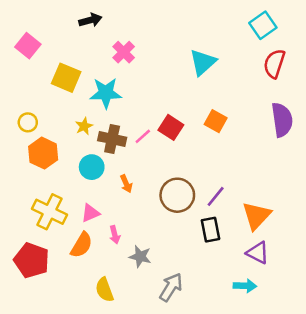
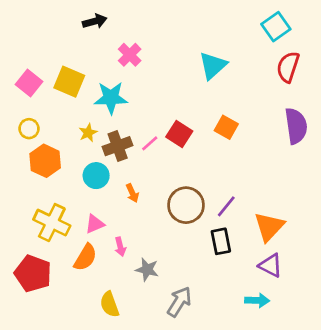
pink square: (28, 46) -> (29, 83), moved
brown cross: (112, 139) -> (118, 146), turned -32

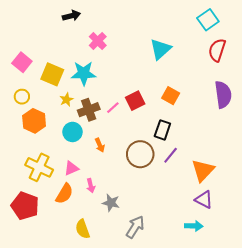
yellow square: (69, 82) -> (52, 74), moved
red square: (179, 134) -> (135, 101), turned 30
black rectangle: (221, 241) -> (162, 130), moved, turned 30

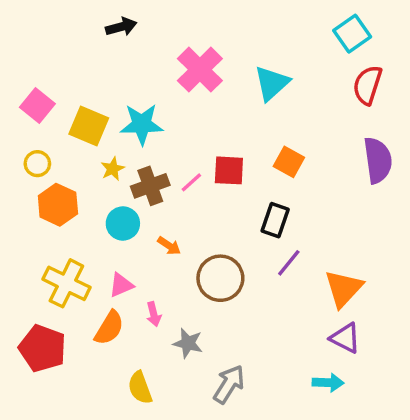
pink cross: (98, 41) -> (200, 70), moved, size x1.5
red square: (135, 101) -> (229, 170), turned 30
orange arrow: (100, 145) -> (169, 246), turned -32
brown circle: (140, 154) -> (220, 278), moved

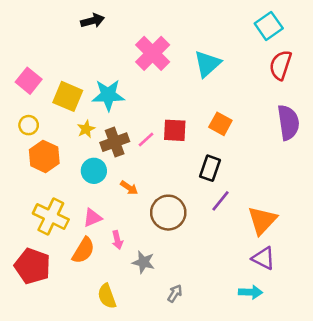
gray arrow: (229, 384) -> (175, 293), size x0.6

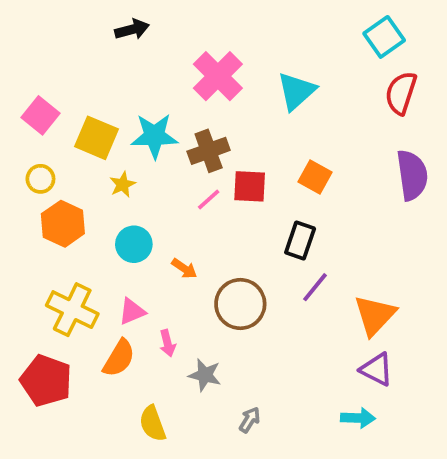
brown cross: (115, 142) -> (209, 151), moved

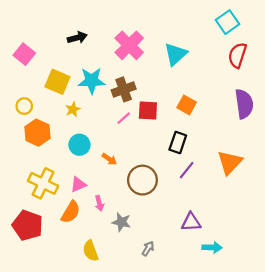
black arrow: (132, 29) -> (77, 38), moved
pink square: (40, 115) -> (24, 54), moved
orange triangle: (375, 315) -> (230, 162), moved
purple triangle: (377, 369) -> (191, 222), moved, turned -30

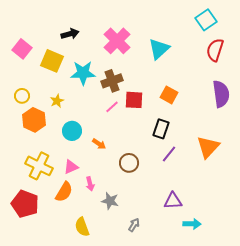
yellow square: (57, 82) -> (52, 61), moved
yellow star: (73, 109) -> (57, 101), moved
brown circle: (142, 180) -> (129, 163), size x0.7

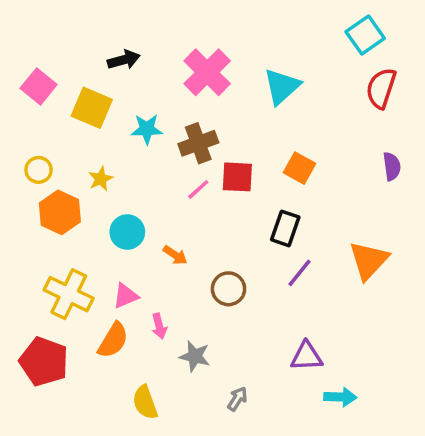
cyan star: (83, 73) -> (147, 129), size x0.7
purple semicircle: (221, 94) -> (392, 166), size x0.6

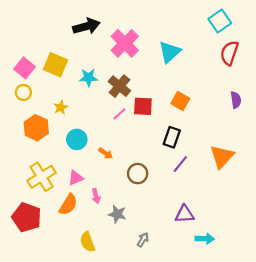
black arrow: (124, 60) -> (86, 26), moved, size x1.4
pink square: (39, 86) -> (24, 68), moved
brown cross: (198, 143) -> (119, 86), turned -30
yellow circle: (39, 170) -> (23, 92), moved
yellow cross: (69, 294) -> (42, 177), turned 32

